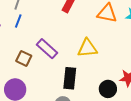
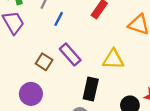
blue line: (18, 21) -> (59, 19), moved

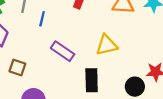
brown square: (44, 62) -> (17, 67), moved

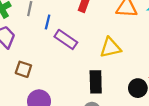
purple rectangle: (63, 51) -> (66, 39), moved

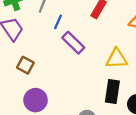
black rectangle: (96, 82) -> (112, 92), moved

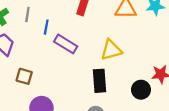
black rectangle: (112, 92) -> (99, 81), moved

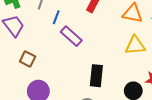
yellow triangle: (111, 50) -> (135, 45), moved

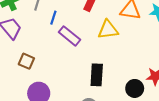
yellow triangle: (135, 45) -> (108, 30), moved

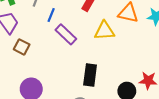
brown square: (26, 61) -> (22, 47), moved

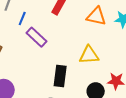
yellow triangle: (105, 31) -> (89, 55), moved

